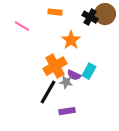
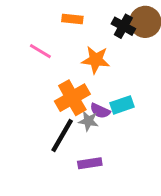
pink line: (22, 26) -> (40, 51), moved
orange star: (71, 40) -> (96, 60), turned -30
cyan rectangle: (89, 71) -> (122, 105), turned 42

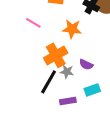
cyan rectangle: (122, 105) -> (92, 90), moved
purple semicircle: (100, 111) -> (86, 65), moved

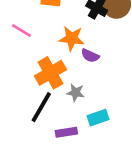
purple semicircle: (86, 65) -> (90, 56), moved
gray star: (67, 72) -> (76, 93), moved

